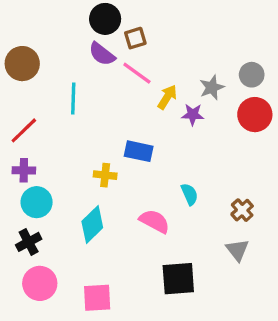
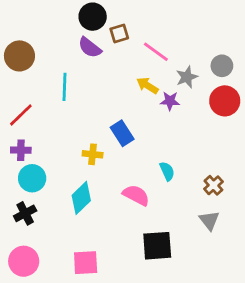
pink line: (137, 73) -> (156, 52), moved
yellow arrow: (167, 97) -> (147, 85), turned -90
blue rectangle: (139, 151) -> (122, 133), turned 45
pink circle: (40, 283) -> (24, 261), moved

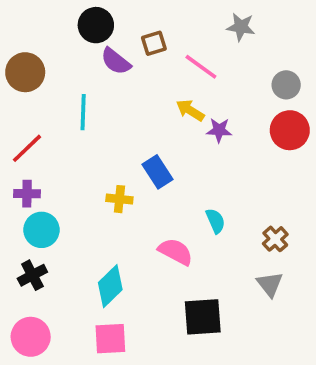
black circle: (93, 17) -> (96, 25), moved
gray star: (187, 77) -> (241, 27), moved, turned 30
cyan diamond: (81, 198) -> (110, 286), moved

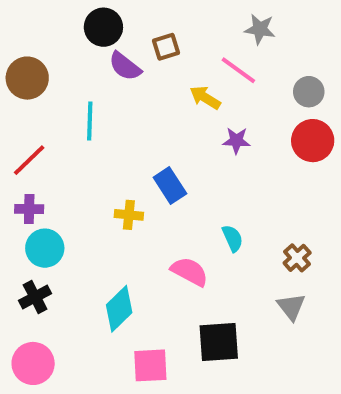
pink line: (201, 67) -> (238, 70), moved
yellow arrow: (190, 110) -> (205, 98), moved
pink square: (110, 339) -> (150, 365), moved

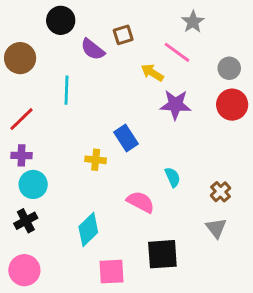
black circle: (103, 27) -> (61, 20), moved
gray star: (260, 29) -> (193, 22), turned 30
purple star: (236, 141) -> (175, 105), size x1.5

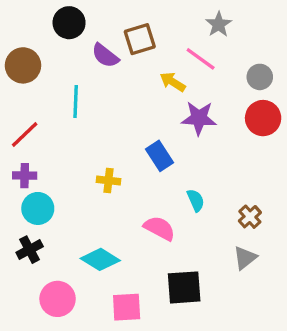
brown square: (123, 35) -> (140, 39), size x1.4
blue rectangle: (126, 138) -> (159, 156), moved
gray triangle: (216, 228) -> (245, 258), turned 30
cyan diamond: (88, 229) -> (100, 259), turned 76
pink circle: (24, 270) -> (58, 299), moved

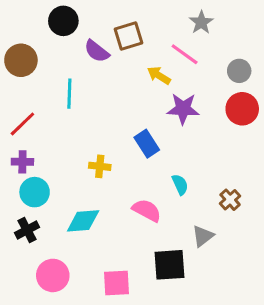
gray triangle: (245, 258) -> (203, 236), moved
cyan diamond: (100, 259) -> (83, 221), moved, turned -36

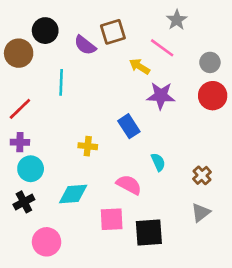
black circle: (63, 21) -> (45, 31), moved
gray triangle: (203, 236) -> (201, 213), moved
pink square: (116, 283) -> (112, 219), moved

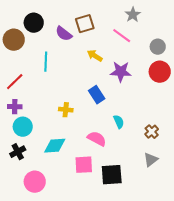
yellow arrow: (140, 66) -> (95, 56), moved

